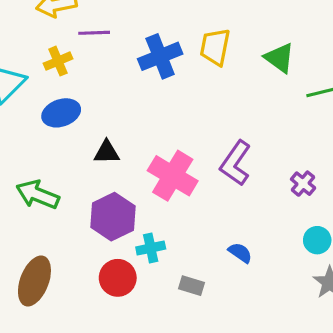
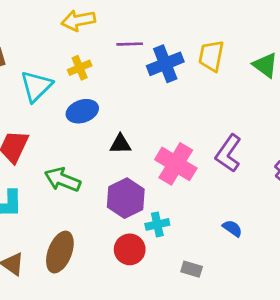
purple line: (94, 33) -> (130, 44), moved
gray rectangle: (192, 286) -> (192, 269), moved

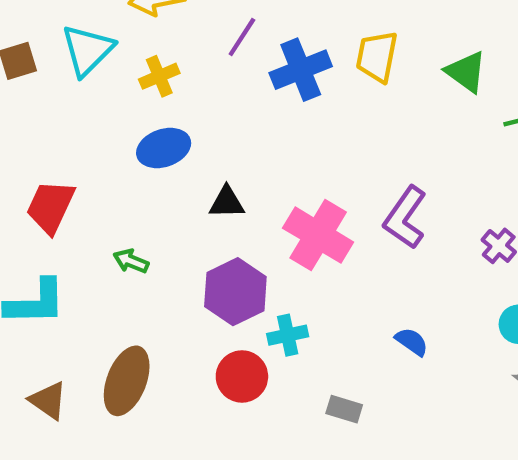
purple line: (130, 44) -> (242, 37), turned -55
cyan triangle: (36, 86) -> (87, 50), moved
green arrow: (63, 180) -> (131, 261), size x0.6

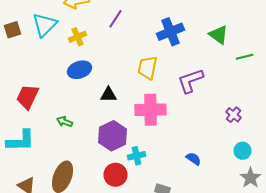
yellow trapezoid: (377, 57) -> (148, 68), moved
blue cross: (301, 70) -> (170, 32), moved
purple L-shape: (405, 218) -> (190, 81), moved, turned 36
pink cross: (318, 235) -> (150, 110), turned -32

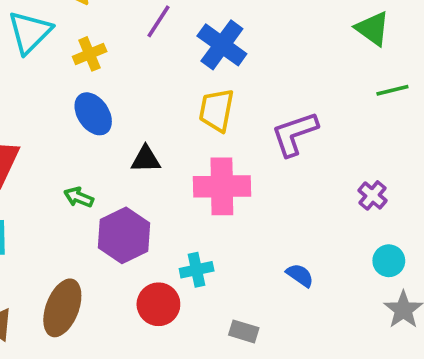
blue cross: (170, 32) -> (222, 45), moved, turned -32
green triangle: (218, 35) -> (372, 29), moved
blue ellipse: (80, 70) -> (93, 114), turned 75
green arrow: (64, 122) -> (79, 197), moved
purple hexagon: (112, 136) -> (124, 235), moved

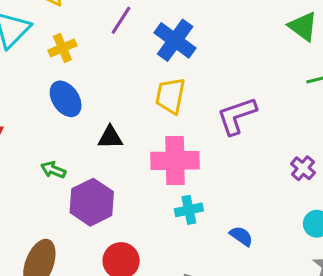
cyan cross: (197, 270) -> (189, 210), moved

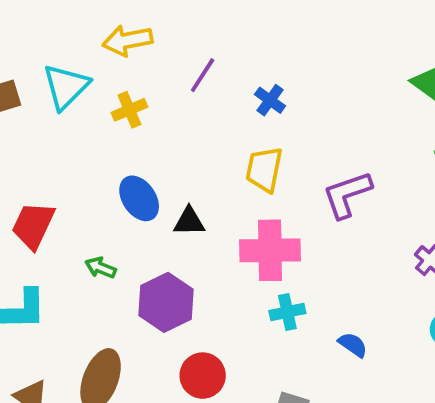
blue cross: (175, 40) -> (270, 100), size x0.6
blue ellipse: (66, 99) -> (139, 198), moved
green arrow: (53, 170) -> (101, 268), moved

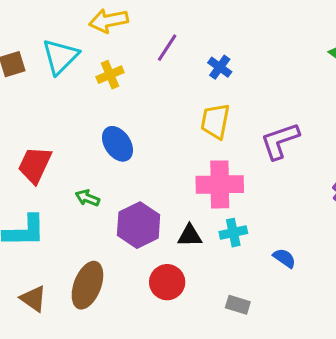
black triangle: (189, 221) -> (190, 236), moved

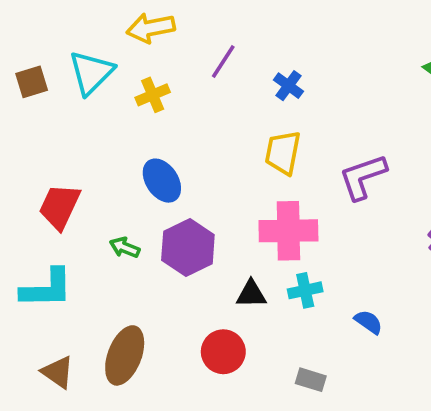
purple hexagon: (139, 225) -> (188, 248), moved

